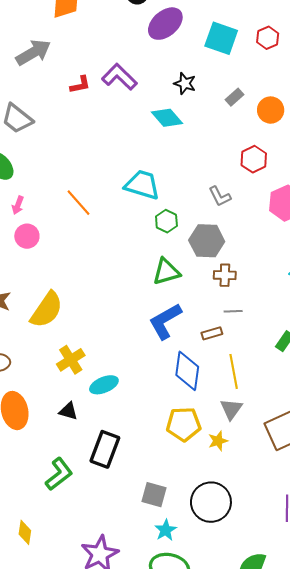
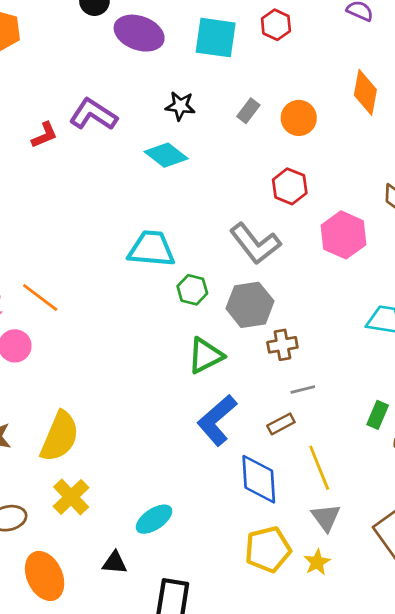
purple ellipse: (165, 24) -> (139, 33), turned 72
gray L-shape: (220, 196) -> (255, 244), size x1.6
orange line: (78, 203) -> (40, 297), moved
yellow cross: (71, 360) -> (71, 497), moved

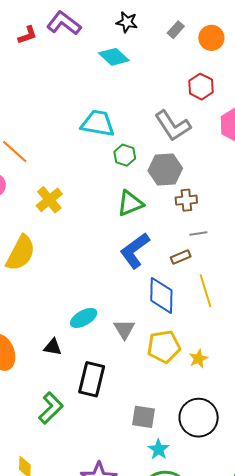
yellow cross: (71, 497) -> (49, 200), moved
gray triangle: (326, 517) -> (124, 329), moved

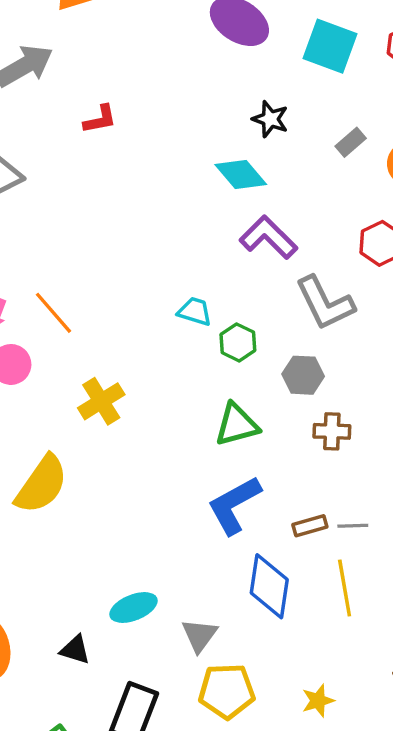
purple L-shape: (64, 23) -> (268, 237), moved
cyan trapezoid: (98, 123) -> (195, 311), moved, size x0.6
gray hexagon: (165, 169) -> (303, 375), size x0.7
gray line: (198, 234) -> (353, 526), moved
yellow pentagon: (164, 346) -> (227, 691), moved

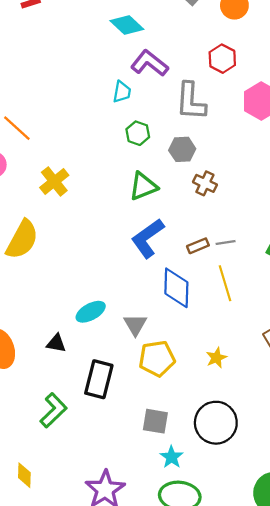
gray L-shape: (325, 303) -> (191, 101), turned 36
cyan trapezoid: (195, 311) -> (122, 92), moved, turned 90
brown cross: (332, 431) -> (205, 183), turned 30

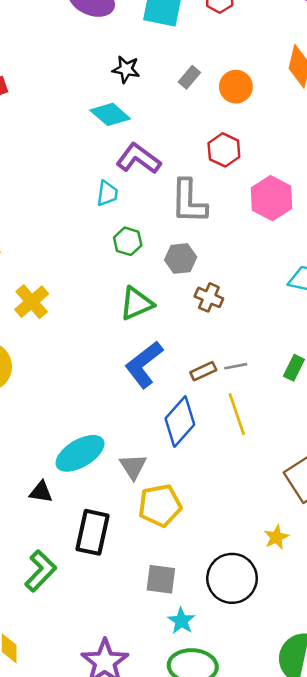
blue diamond: (176, 288) -> (180, 421), turned 42
cyan ellipse: (91, 312) -> (80, 453), size x1.4
yellow star: (216, 358) -> (276, 537), moved

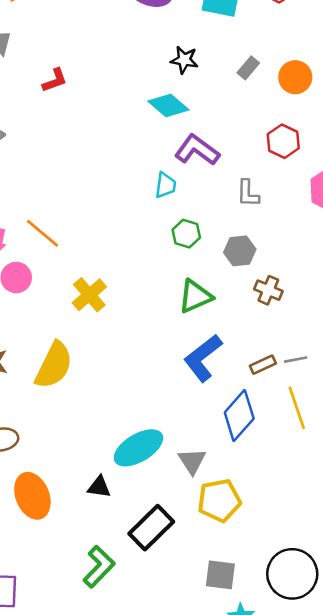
gray L-shape: (189, 202) -> (248, 193), size x0.6
black rectangle: (93, 532) -> (151, 528), turned 33

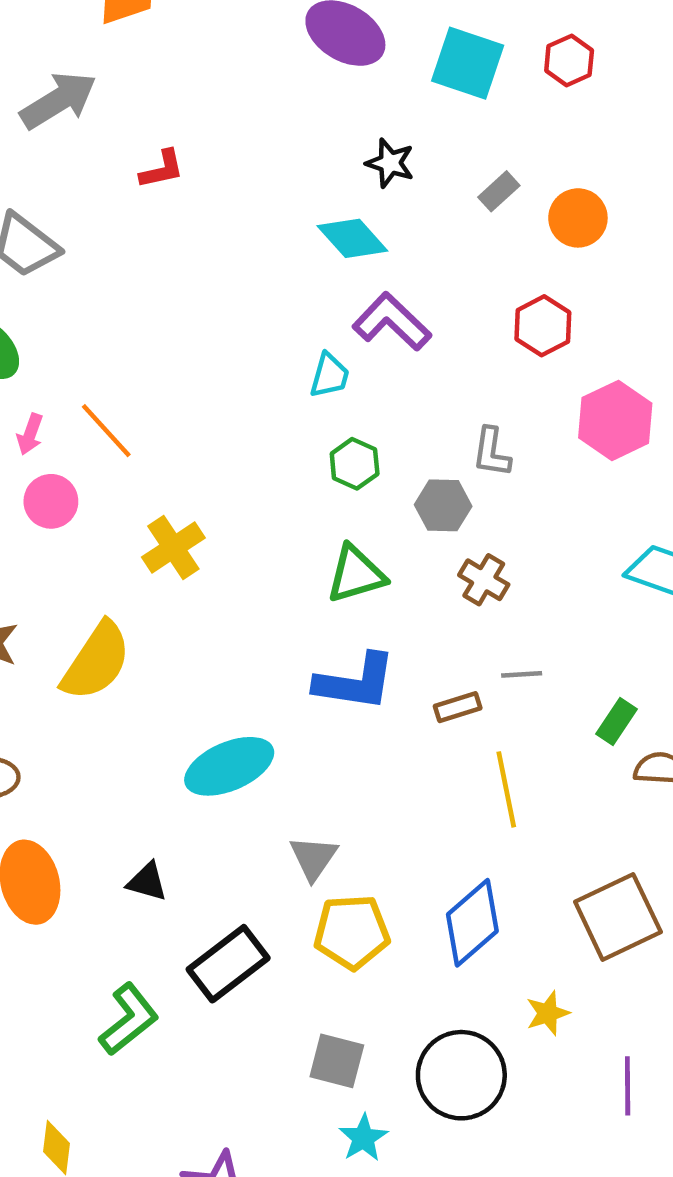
gray L-shape: (248, 193) -> (492, 452), moved
blue L-shape: (203, 358) -> (355, 682), turned -141
gray line: (296, 360) -> (522, 674), moved
blue diamond: (239, 416) -> (472, 923), moved
cyan ellipse: (138, 448) -> (229, 766), moved

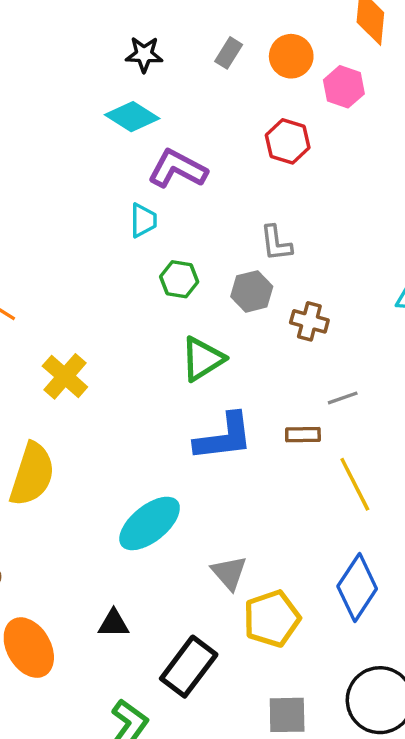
pink hexagon: (615, 420) -> (344, 87), moved, size x0.7
brown cross: (484, 580) -> (309, 321), moved
brown rectangle: (458, 707) -> (303, 435), turned 32

